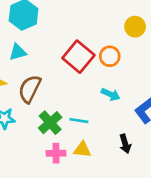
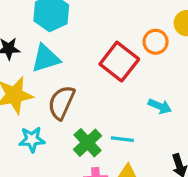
cyan triangle: (18, 52) -> (46, 58), size x1.4
orange circle: (110, 56) -> (156, 42), moved

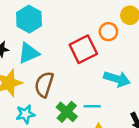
red square: (119, 62) -> (83, 49), turned 32
cyan arrow: (160, 106) -> (117, 79), size x1.5

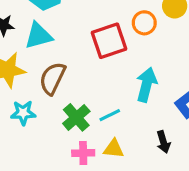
cyan arrow: (117, 79) -> (146, 85), turned -100
cyan line: (92, 106) -> (110, 115), turned -35

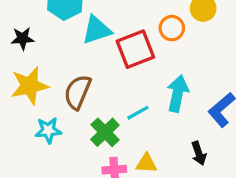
cyan triangle: (39, 36) -> (97, 30), moved
cyan line: (110, 115) -> (138, 113), moved

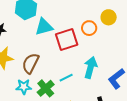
cyan star: (48, 130) -> (24, 87), moved

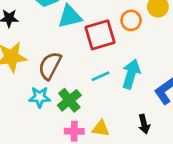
cyan line: (66, 78) -> (101, 76), moved

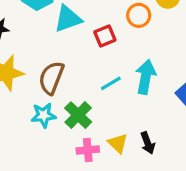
red square: (100, 35) -> (105, 36), size x0.6
black arrow: (144, 124) -> (148, 143), moved
yellow triangle: (101, 128) -> (118, 143), turned 42

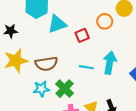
brown semicircle: (51, 78) -> (46, 64), turned -120
cyan line: (111, 83) -> (86, 67), turned 40

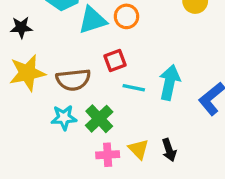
orange circle: (105, 21) -> (126, 16), moved
red square: (82, 35) -> (115, 61), moved

